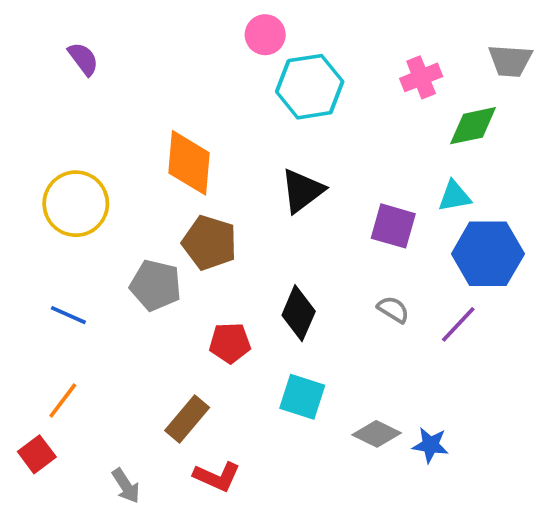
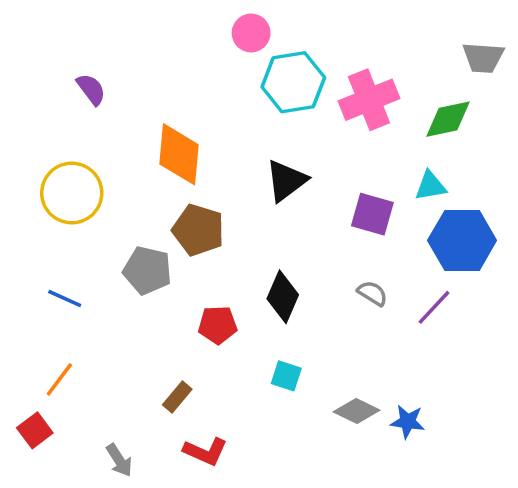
purple semicircle: (83, 59) -> (91, 89), moved
pink cross: (421, 77) -> (369, 100), moved, size x1.5
cyan square: (302, 397) -> (286, 376), size x0.7
brown rectangle: (187, 419) -> (177, 397), size x0.7

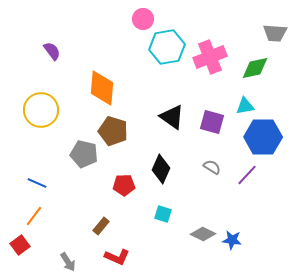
black triangle: (286, 181) -> (172, 117), moved, turned -48
blue line: (65, 299) -> (37, 183), moved

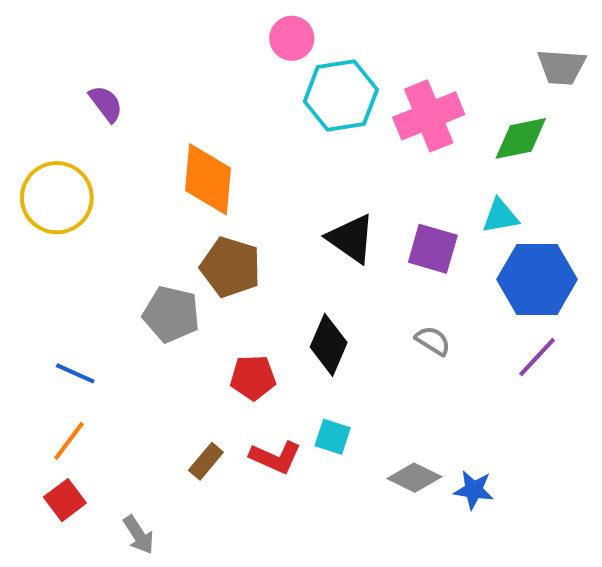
yellow circle: (41, 110) -> (57, 198), moved
purple line: (247, 175) -> (537, 357), moved
red square: (20, 245) -> (65, 500), moved
red L-shape: (117, 257) -> (275, 457), moved

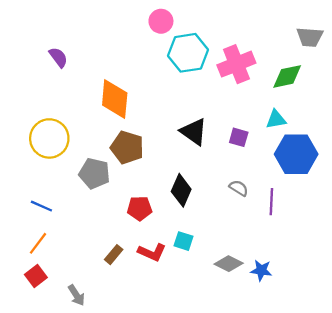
yellow circle: (57, 198) -> (49, 138), moved
purple square: (433, 249) -> (239, 137), size x0.7
purple line: (537, 357) -> (271, 202), moved, turned -40

